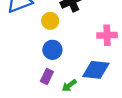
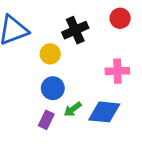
green arrow: (69, 85) -> (73, 109), moved

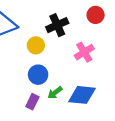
pink cross: (117, 71) -> (84, 52), moved, turned -30

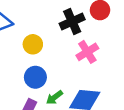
black cross: (57, 25) -> (72, 21), moved

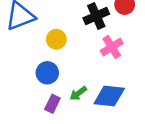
blue circle: (35, 77) -> (47, 73), moved

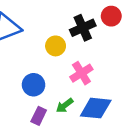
yellow circle: (56, 39) -> (56, 46), moved
pink cross: (112, 47) -> (81, 73), moved

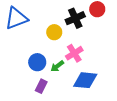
green arrow: (65, 105) -> (57, 66), moved

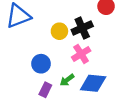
black cross: (75, 18) -> (82, 28), moved
green arrow: (57, 66) -> (67, 80), moved

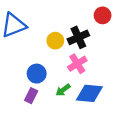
purple rectangle: (45, 90) -> (31, 96), moved

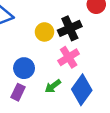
blue diamond: (89, 93) -> (82, 90), turned -60

